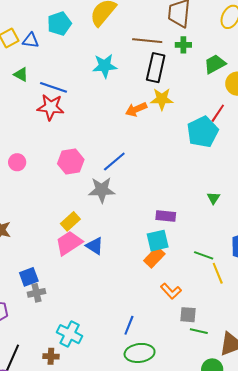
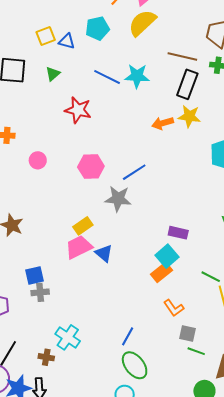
green triangle: (21, 74) -> (53, 74), turned 42
blue line: (54, 87) -> (107, 77), moved
cyan square: (158, 241) -> (167, 256), turned -35
green ellipse: (140, 353) -> (135, 365), turned 52

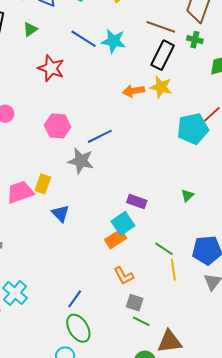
yellow rectangle: (83, 226) -> (43, 184), turned -42
pink trapezoid: (79, 247) -> (20, 192), moved

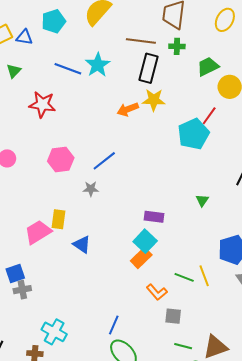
cyan star: (113, 41) -> (98, 65), turned -30
gray star: (81, 161) -> (91, 189), size x0.6
green line: (164, 249) -> (184, 277), moved
green line: (141, 321) -> (183, 346), moved

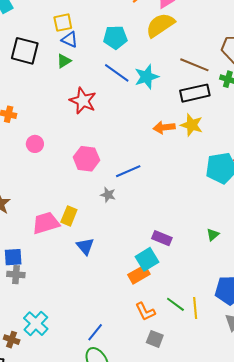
cyan pentagon: (54, 21) -> (115, 37), moved
blue triangle: (24, 37) -> (70, 40), moved
black rectangle: (149, 68) -> (195, 93), turned 48

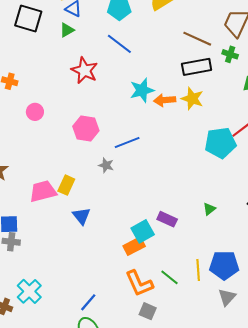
cyan star: (147, 77) -> (142, 90), moved
purple rectangle: (162, 238) -> (167, 219), moved
yellow line: (195, 308) -> (198, 270), moved
orange L-shape: (145, 312) -> (139, 283), size x1.4

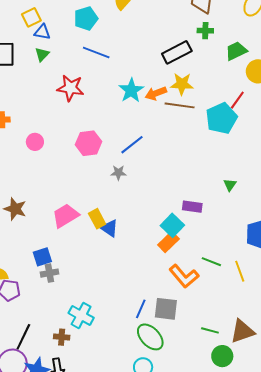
brown line: (197, 39) -> (180, 105), moved
yellow rectangle: (66, 185) -> (97, 219), moved, turned -36
yellow line: (198, 270) -> (240, 271), moved
gray square: (148, 311) -> (166, 309), moved, size x1.4

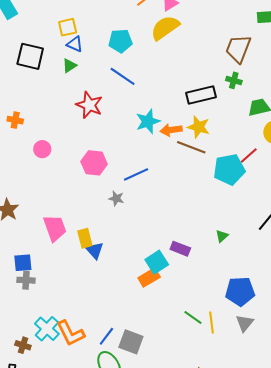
pink trapezoid: (65, 216) -> (55, 228), turned 88
green line: (211, 262) -> (193, 317), moved
orange L-shape: (184, 276) -> (71, 333), moved

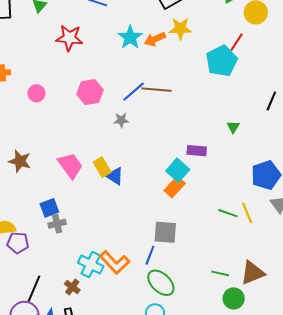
brown line: (191, 147) -> (157, 90), moved
gray square: (131, 342) -> (165, 232), moved
brown cross: (23, 345) -> (72, 287), turned 35

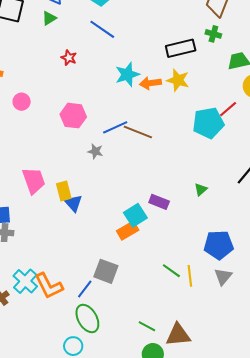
red star: (69, 38) -> (69, 58), size x0.6

